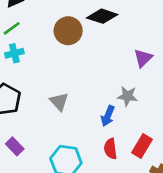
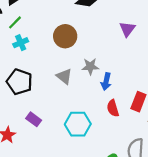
brown circle: (68, 31) -> (65, 36), moved
gray star: (127, 96) -> (90, 66), moved

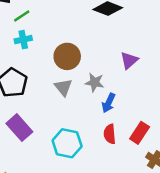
purple triangle: (127, 29) -> (129, 60), moved
brown circle: (65, 36) -> (67, 56), moved
purple rectangle: (34, 119) -> (19, 128), size x1.5

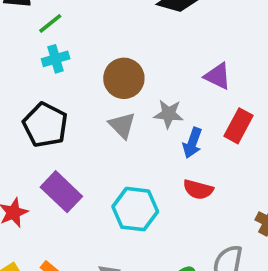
purple triangle: (129, 60) -> (218, 76), turned -48
red rectangle: (140, 133) -> (238, 126), moved
red semicircle: (110, 134) -> (198, 189), turned -66

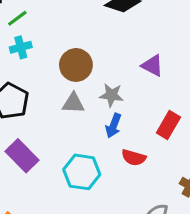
gray triangle: (122, 125) -> (73, 103), turned -45
red rectangle: (238, 126) -> (168, 125), moved
blue arrow: (192, 143) -> (113, 126), moved

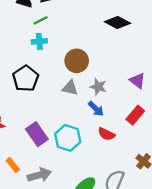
purple triangle: (152, 66) -> (137, 81), moved
blue arrow: (113, 126) -> (96, 109), turned -77
purple rectangle: (22, 156) -> (37, 134), moved

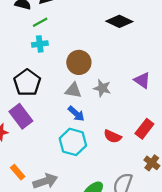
blue arrow: (96, 109) -> (76, 114), moved
red rectangle: (135, 115) -> (144, 129), moved
purple rectangle: (37, 134) -> (21, 116), moved

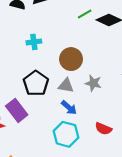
green line: (40, 22) -> (85, 14), moved
black pentagon: (27, 83) -> (36, 83), moved

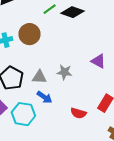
brown circle: (71, 59) -> (30, 34), moved
cyan hexagon: (66, 134) -> (23, 114), moved

